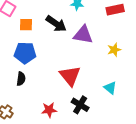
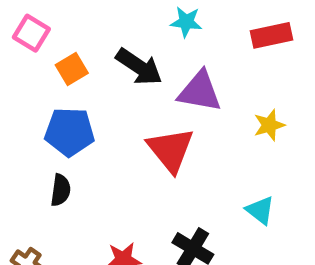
orange square: (26, 25) -> (72, 69), turned -32
red triangle: (70, 76) -> (170, 150), moved

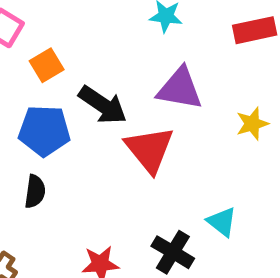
black arrow: (139, 67) -> (103, 105), moved
cyan triangle: (260, 210) -> (222, 222), moved

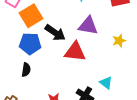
orange square: (47, 65) -> (31, 16), size x1.6
red triangle: (149, 149) -> (75, 52), turned -45

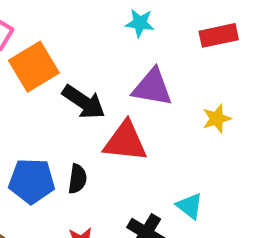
blue pentagon: (30, 44) -> (32, 181), moved
black semicircle: (26, 70) -> (77, 179), moved

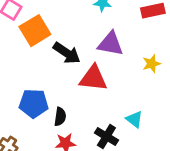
black semicircle: (77, 179) -> (60, 117), moved

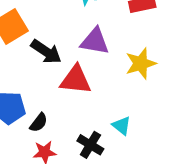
yellow star: (152, 64) -> (141, 63), size x1.5
black semicircle: (60, 117) -> (39, 123), turned 30

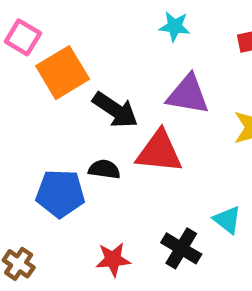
black semicircle: (39, 123) -> (104, 169), moved, turned -120

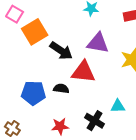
black semicircle: (104, 169) -> (61, 89), moved
cyan triangle: (227, 220) -> (118, 106), turned -40

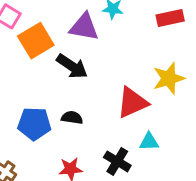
purple triangle: (98, 43) -> (84, 27), moved
red triangle: (83, 72) -> (132, 103), moved, turned -30

